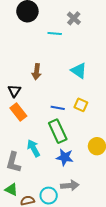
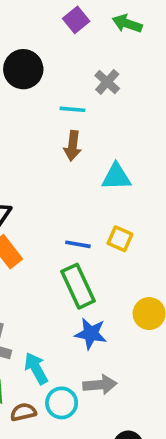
cyan triangle: (79, 71) -> (116, 177), turned -36
brown arrow: (37, 72) -> (73, 146), moved
cyan arrow: (34, 148) -> (36, 368), moved

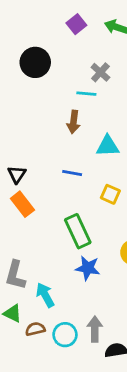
cyan line: (73, 109) -> (86, 94), moved
blue line: (78, 244) -> (72, 173), moved
gray arrow: (100, 385) -> (95, 329), moved, turned -85
cyan circle: (62, 403) -> (65, 335), moved

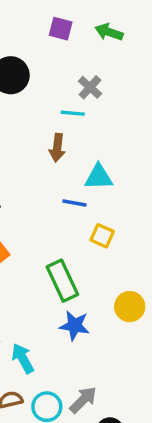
purple square: (76, 24) -> (61, 29), turned -36
blue line: (72, 173) -> (74, 203), moved
gray arrow: (95, 329) -> (83, 400), turned 45

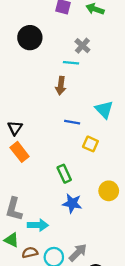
cyan triangle: (99, 177) -> (104, 110), moved, turned 48
green rectangle: (62, 281) -> (64, 174), size x0.7
cyan arrow: (23, 358) -> (38, 225), turned 120

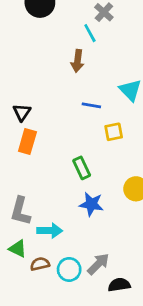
cyan line: (71, 63) -> (90, 33), turned 56
yellow square: (90, 144) -> (114, 132), turned -35
orange rectangle: (20, 152) -> (27, 142), turned 54

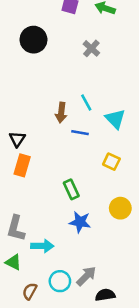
cyan line: (90, 33) -> (86, 103), moved
brown arrow: (77, 61) -> (61, 113), moved
yellow square: (114, 132) -> (111, 162), moved, turned 36
brown semicircle: (40, 264) -> (30, 291), moved, turned -48

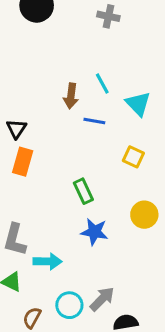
gray cross: (91, 48) -> (108, 16), turned -30

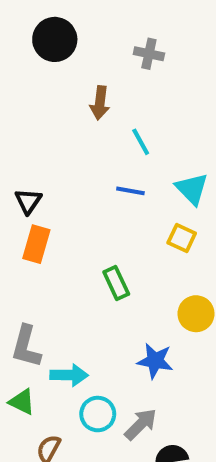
brown arrow: (71, 96) -> (100, 103), moved
cyan triangle: (138, 104) -> (192, 189), moved
blue star: (94, 232) -> (155, 361), moved
cyan circle: (69, 305) -> (98, 414), moved

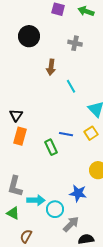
blue line: (130, 191) -> (66, 134), moved
yellow square: (182, 238) -> (91, 133), turned 32
green rectangle: (116, 283) -> (51, 147), moved
cyan circle: (98, 414) -> (55, 209), moved

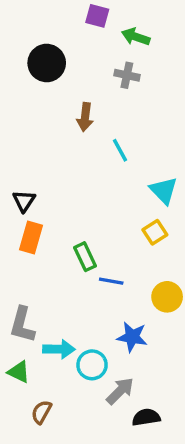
green arrow: (86, 11) -> (136, 37), moved
blue line: (66, 134) -> (111, 281), moved

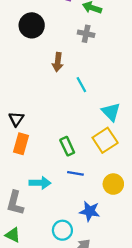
yellow square: (155, 232) -> (105, 140), size x1.5
green rectangle: (85, 257) -> (67, 146), moved
cyan arrow: (59, 349) -> (40, 183), moved

